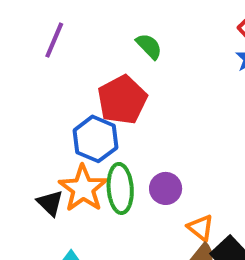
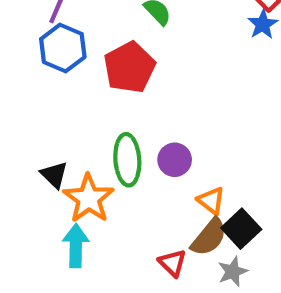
blue hexagon: (95, 139) -> (63, 48), moved
orange star: (83, 188) -> (89, 198), moved

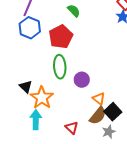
green ellipse: (127, 160) -> (60, 67), moved
red triangle: (172, 263) -> (72, 128), moved

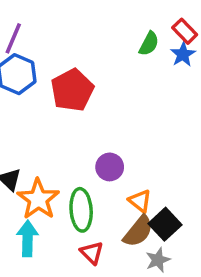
green semicircle: (74, 11) -> (149, 44), moved, turned 72
green ellipse: (60, 67) -> (81, 210), moved

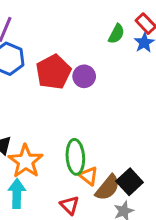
purple circle: (110, 167) -> (84, 76), moved
orange triangle: (140, 201) -> (89, 176), moved
green ellipse: (81, 210) -> (75, 157), moved

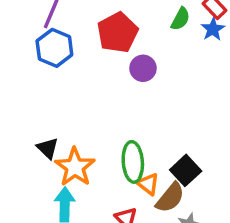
red pentagon: (53, 72) -> (117, 33), moved
black square: (130, 182) -> (186, 170), moved

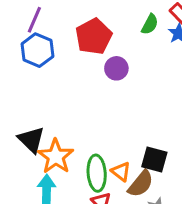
black triangle: (48, 148) -> (31, 140), size x1.4
green ellipse: (133, 162) -> (97, 173), moved
black square: (186, 170) -> (154, 159), turned -32

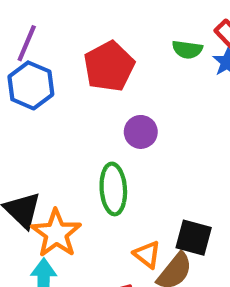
green semicircle: (150, 24) -> (187, 50), turned 70
purple circle: (116, 68) -> (141, 132), moved
green ellipse: (97, 173) -> (113, 189), moved

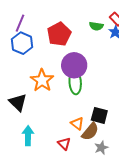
purple circle: (141, 132) -> (74, 65), size x1.6
green ellipse: (113, 189) -> (75, 82), moved
orange star: (56, 233) -> (42, 80), moved

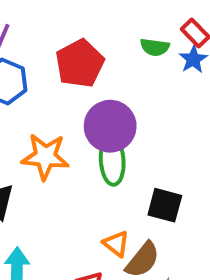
orange star: (42, 80) -> (45, 157), turned -30
black square: (99, 115) -> (165, 205), moved

